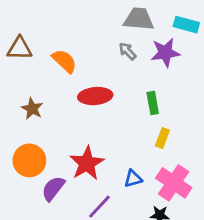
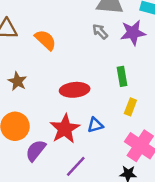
red ellipse: (95, 96) -> (75, 90), moved
blue triangle: (133, 179) -> (95, 125), moved

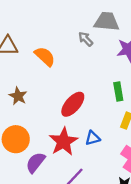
gray arrow: (100, 31) -> (86, 39), moved
red ellipse: (75, 90) -> (73, 104), turned -44

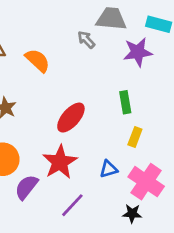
blue triangle: (93, 138) -> (109, 169), moved

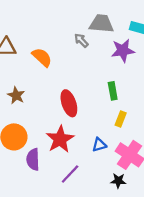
red ellipse: (71, 118) -> (69, 103), turned -60
purple semicircle: (26, 187) -> (33, 159), turned -40

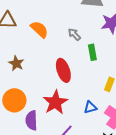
gray arrow: (81, 40) -> (74, 34), moved
green rectangle: (113, 91) -> (92, 52), moved

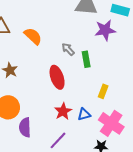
gray arrow: (74, 34) -> (68, 49), moved
red star: (55, 102) -> (63, 111), moved, size x0.7

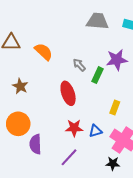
purple star: (105, 30) -> (117, 60), moved
green rectangle: (86, 59) -> (97, 75), turned 35
red star: (63, 111) -> (74, 128), turned 30

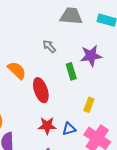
orange semicircle: (44, 52) -> (17, 70), moved
gray arrow: (79, 65) -> (49, 46), moved
green rectangle: (97, 75) -> (71, 71), turned -42

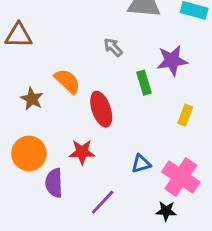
yellow rectangle: (89, 105) -> (185, 115), moved
red star: (47, 126) -> (82, 152), moved

